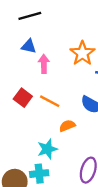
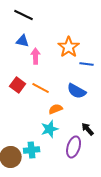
black line: (30, 16) -> (24, 15), turned 42
cyan star: (47, 149) -> (50, 129), moved

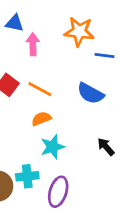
orange star: (69, 47) -> (79, 32), turned -30
orange semicircle: (56, 109) -> (41, 119), moved
purple ellipse: (74, 147) -> (58, 192), moved

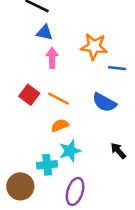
blue triangle: (15, 23) -> (45, 33), moved
cyan cross: (27, 176) -> (47, 165), moved

